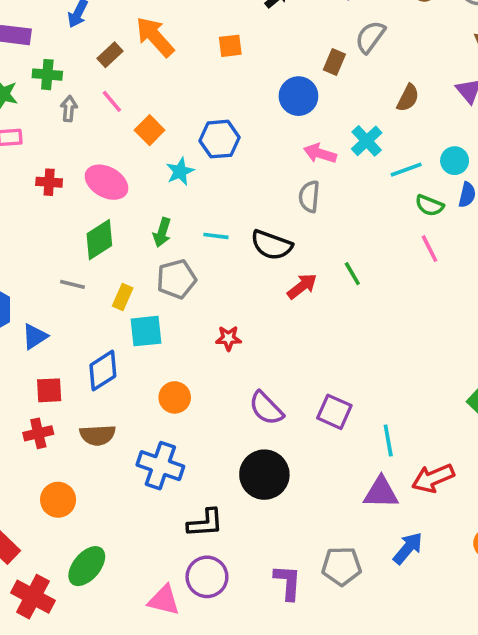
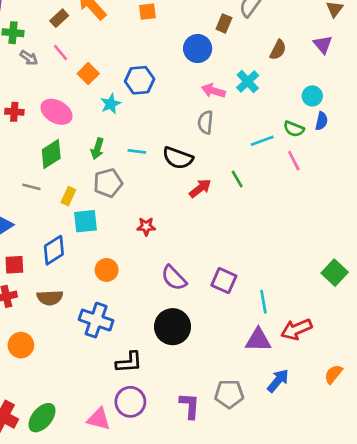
gray arrow: (69, 109) -> (29, 58), turned 120
cyan line: (406, 170) -> (262, 141), moved
green ellipse: (87, 566) -> (42, 418), moved

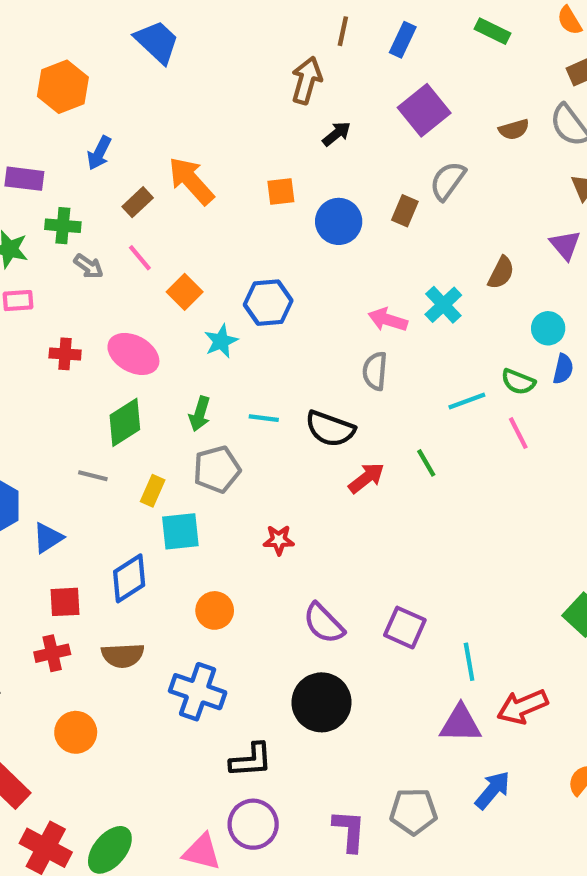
blue circle: (198, 49) -> (339, 221), moved
brown semicircle: (278, 50) -> (501, 273), moved

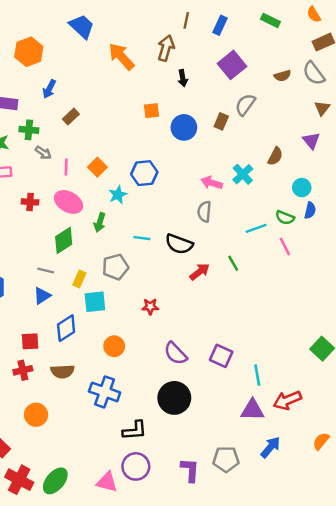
black arrow: (336, 134) -> (183, 78), turned 119
orange arrow: (191, 181) -> (121, 57), moved
pink line: (140, 258) -> (66, 167), moved, turned 42
green arrow: (200, 414) -> (100, 222), moved
blue triangle: (48, 538) -> (42, 296), moved

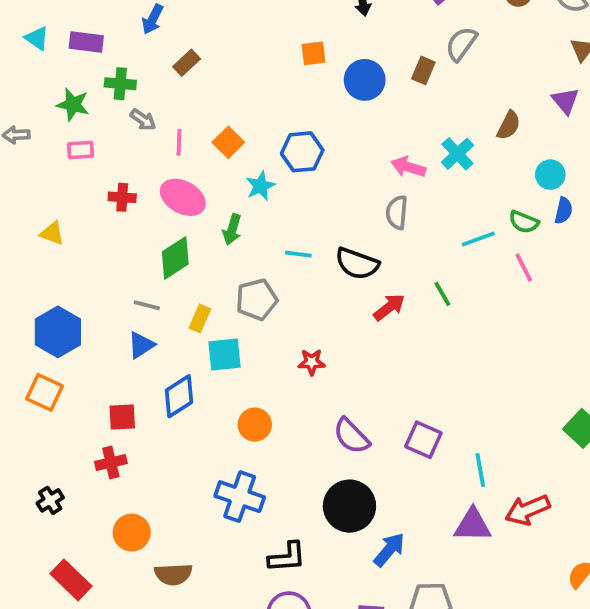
brown semicircle: (62, 371) -> (173, 574), moved
blue arrow: (270, 447) -> (389, 550), moved

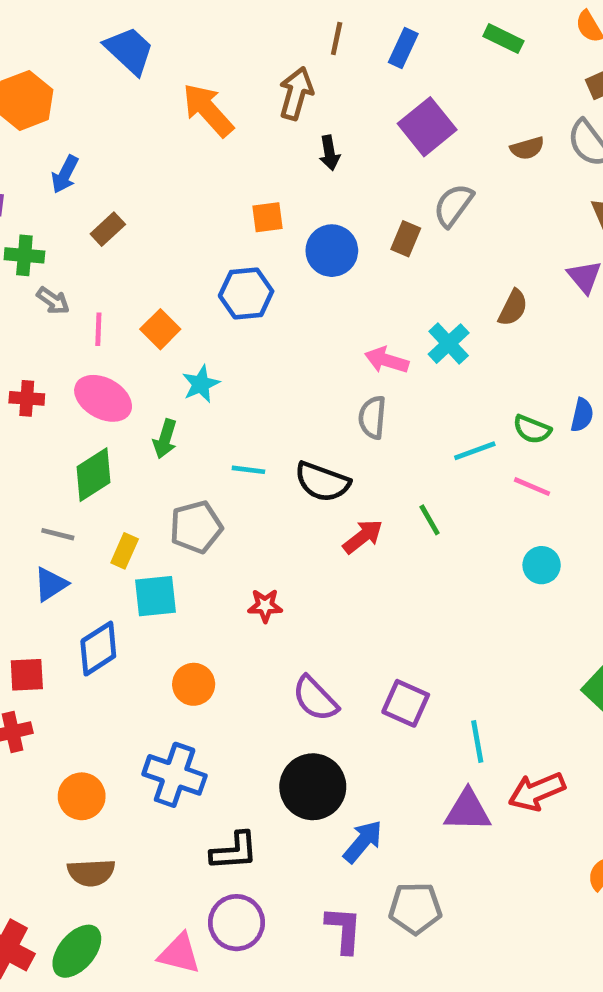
blue hexagon: (302, 152) -> (246, 294), moved
cyan circle: (550, 175) -> (542, 565), moved
pink line: (524, 267) -> (532, 487), turned -40
orange circle: (132, 533) -> (82, 796), moved

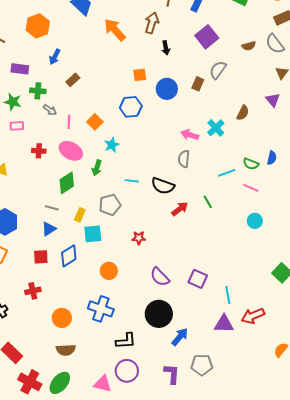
red square: (27, 675) -> (41, 257), moved

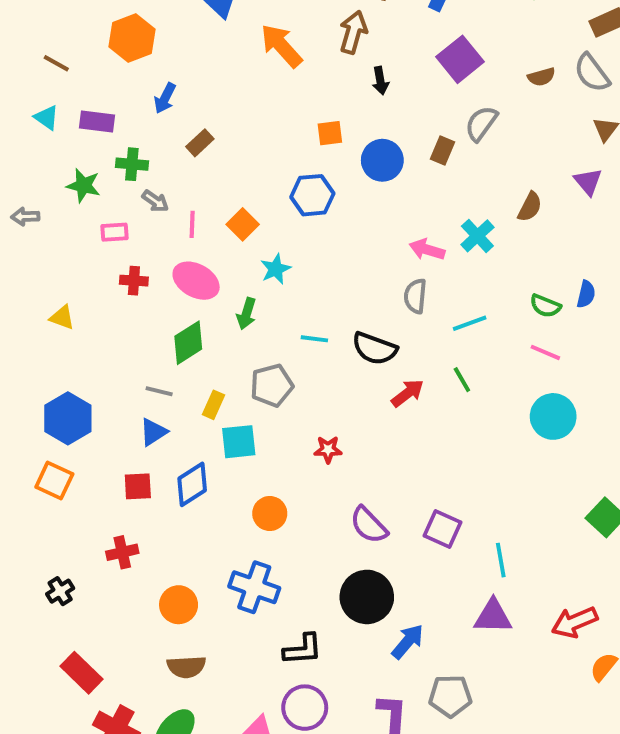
pink rectangle: (17, 126) -> (115, 232), moved
cyan line: (227, 173) -> (470, 323), moved
cyan circle: (255, 221) -> (553, 416), size x1.5
red arrow: (253, 316) -> (574, 622), moved

